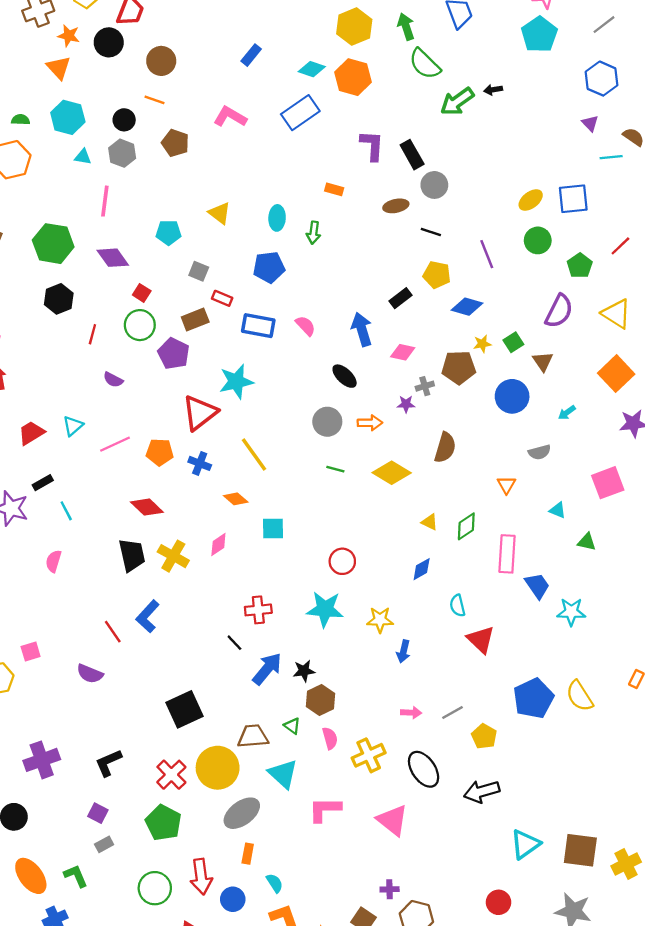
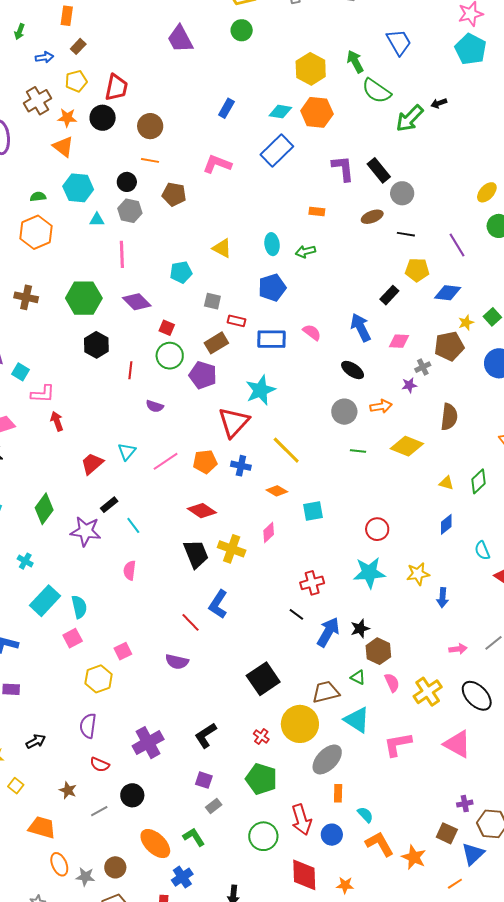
green arrow: (314, 233) -> (305, 251), turned 78
red cross: (171, 775) -> (261, 737), size x0.6

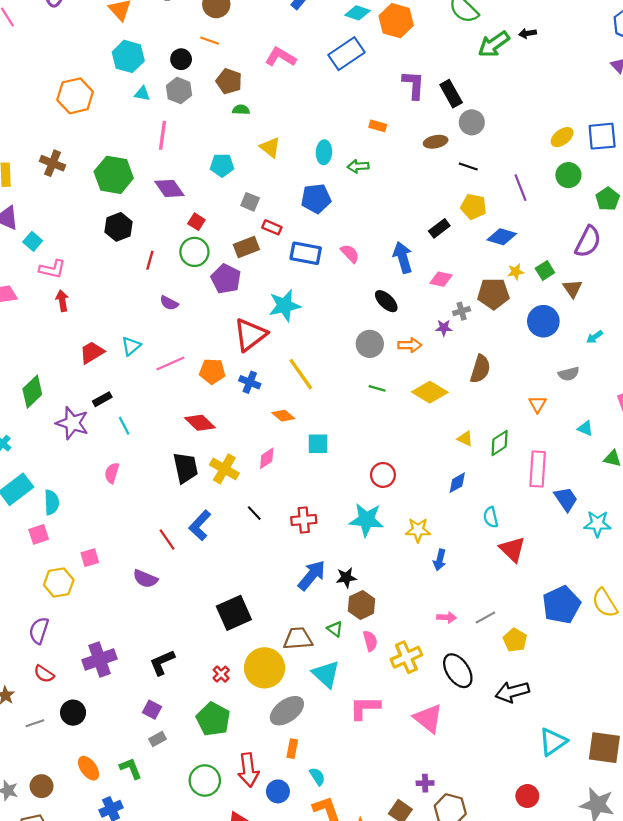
green semicircle: (38, 197) -> (241, 110), moved
black line: (296, 614) -> (254, 513), moved
orange ellipse: (155, 844) -> (89, 768), size x0.7

